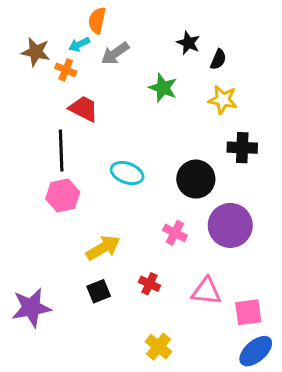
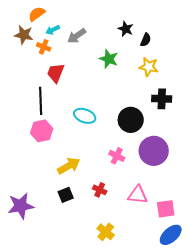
orange semicircle: (97, 20) -> (37, 14), moved, turned 42
red trapezoid: (84, 109) -> (56, 73), turned -95

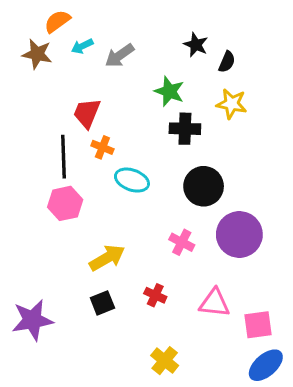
orange cross: (44, 47) -> (102, 147), moved
black cross: (162, 99) -> (185, 129), moved

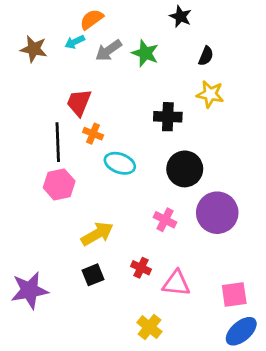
orange semicircle: (57, 21) -> (92, 19), moved
black star: (196, 45) -> (181, 17), moved
green star: (169, 91) -> (145, 53), moved
pink triangle: (214, 303) -> (176, 283), moved

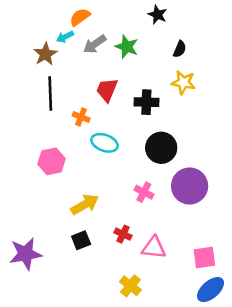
brown star: (34, 49) -> (45, 54), moved, turned 30
red trapezoid: (79, 103) -> (107, 90), moved
black line: (58, 142) -> (50, 94), moved

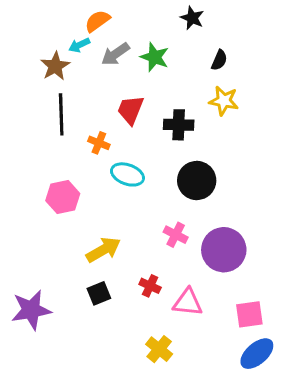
purple circle: (190, 186) -> (224, 250), moved

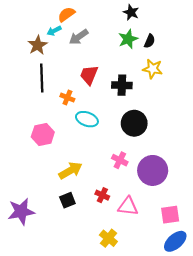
green star: (155, 57) -> (128, 39), moved, turned 30

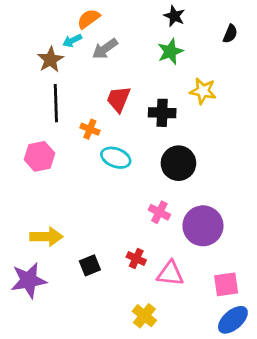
black semicircle: (150, 41) -> (230, 34), moved
pink hexagon: (43, 135) -> (40, 156), moved
yellow arrow: (70, 170) -> (46, 237), moved, turned 30

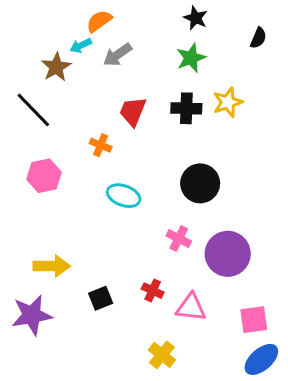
yellow star: (203, 91) -> (228, 102), turned -30
black line: (56, 103) -> (33, 110), moved, turned -42
black cross: (162, 113) -> (186, 108), moved
cyan ellipse: (116, 158) -> (124, 196), moved

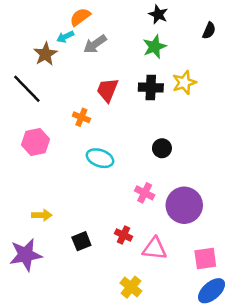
black circle: (200, 183) -> (162, 148), size x0.6
yellow arrow: (52, 266) -> (42, 215), size x0.7

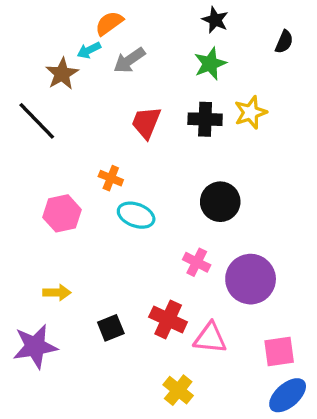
orange cross: (81, 117) -> (111, 178), moved
pink hexagon: (36, 142) -> (62, 213), moved
black circle: (162, 148) -> (220, 202), size x1.5
red cross: (124, 235) -> (168, 319), size x1.5

